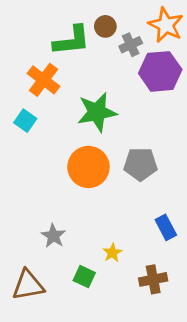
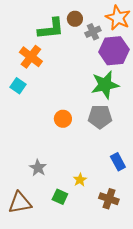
green star: (97, 112) -> (105, 85), moved
orange circle: (88, 167) -> (63, 119), size x0.6
brown cross: (153, 279) -> (109, 199), turned 30

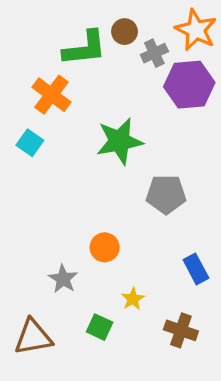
green star: (105, 85) -> (120, 141), moved
orange circle: (63, 119) -> (105, 247), moved

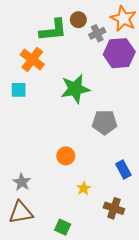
cyan square: (30, 143) -> (19, 90), turned -35
gray star: (63, 279) -> (22, 182), moved
green square: (100, 327) -> (63, 227), moved

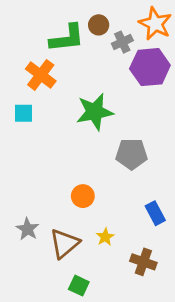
brown triangle: (21, 212) -> (64, 243), moved, turned -30

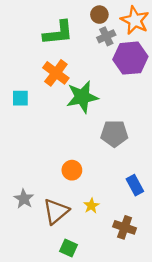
brown circle: (99, 25) -> (99, 15), moved
orange cross: (41, 75) -> (56, 73), moved

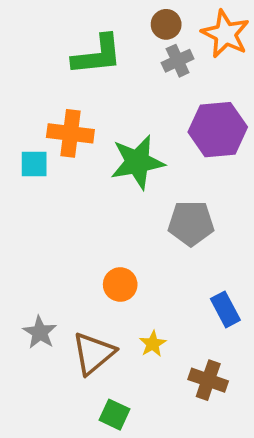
purple hexagon: (130, 58) -> (218, 130), moved
orange cross: (56, 73) -> (70, 133), moved, turned -30

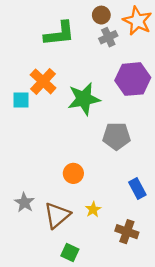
orange cross: (70, 133) -> (43, 81), turned 36

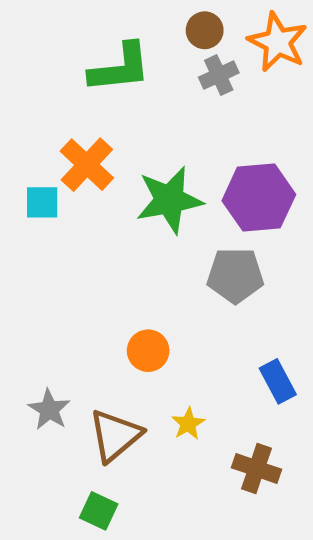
purple hexagon: (133, 79) -> (259, 198), moved
green square: (70, 253) -> (99, 511), moved

